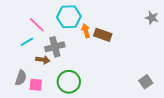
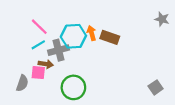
cyan hexagon: (69, 17) -> (73, 36), moved
cyan line: (27, 42) -> (38, 45), moved
pink square: (36, 85) -> (38, 73), moved

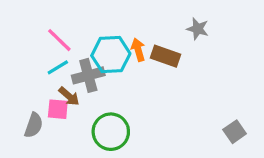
gray star: (162, 19) -> (198, 29), moved
brown arrow: (46, 64) -> (69, 96), turned 32

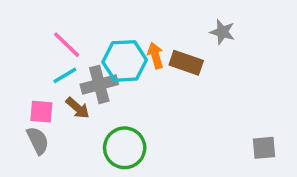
pink square: (58, 109) -> (41, 112), moved
gray semicircle: (34, 125) -> (38, 141), turned -45
gray square: (235, 132) -> (264, 148), turned 30

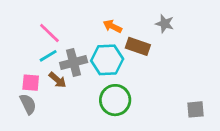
orange arrow: (155, 55) -> (112, 26), moved, turned -48
cyan hexagon: (125, 61) -> (107, 60), moved
green circle: (125, 148) -> (115, 100), moved

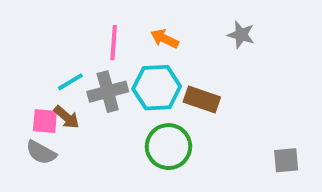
pink line: (49, 33) -> (114, 43), moved, turned 50
brown rectangle: (138, 46) -> (202, 99), moved
brown arrow: (57, 80) -> (67, 117), moved
gray semicircle: (28, 104) -> (41, 152), turned 145

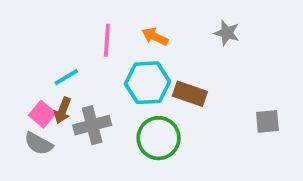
gray cross: (108, 92) -> (92, 125), moved
brown arrow: (67, 117) -> (63, 110), turned 70
pink square: (45, 121) -> (42, 114), turned 35
gray square: (286, 160) -> (267, 121), moved

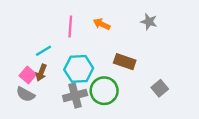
cyan hexagon: (147, 83) -> (79, 69), moved
gray square: (267, 121) -> (160, 88), moved, turned -35
gray cross: (92, 125) -> (75, 96), moved

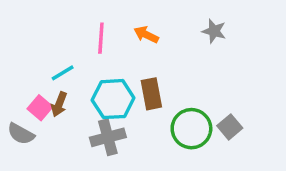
brown rectangle: (125, 62) -> (151, 94), moved, turned 60
green circle: (104, 91) -> (191, 129), moved
gray semicircle: (25, 94) -> (21, 134), moved

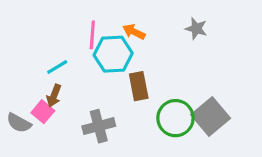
cyan hexagon: (113, 99) -> (113, 54), moved
pink square: (40, 108) -> (43, 112), moved
gray square: (230, 127) -> (211, 117), size x1.6

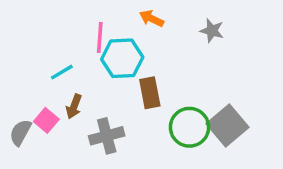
orange arrow: (134, 32) -> (152, 19), moved
brown arrow: (54, 96) -> (74, 107), moved
gray semicircle: (19, 123) -> (20, 132), turned 90

